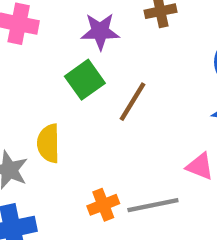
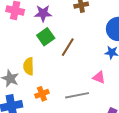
purple star: (100, 31) -> (43, 13), moved
orange cross: (103, 205) -> (42, 94), moved

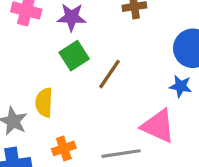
pink triangle: (99, 77) -> (158, 126), size x1.6

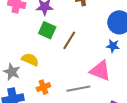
green square: (74, 56) -> (47, 30), turned -30
yellow semicircle: (44, 102) -> (30, 60), turned 114

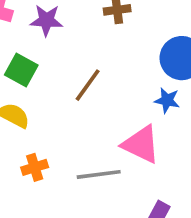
green square: (47, 30) -> (21, 70), moved

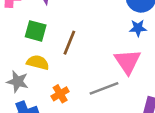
brown line: (88, 85) -> (69, 43), moved
pink triangle: (141, 144) -> (128, 62), turned 44

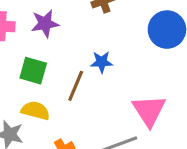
blue star: (138, 28) -> (102, 62), moved

